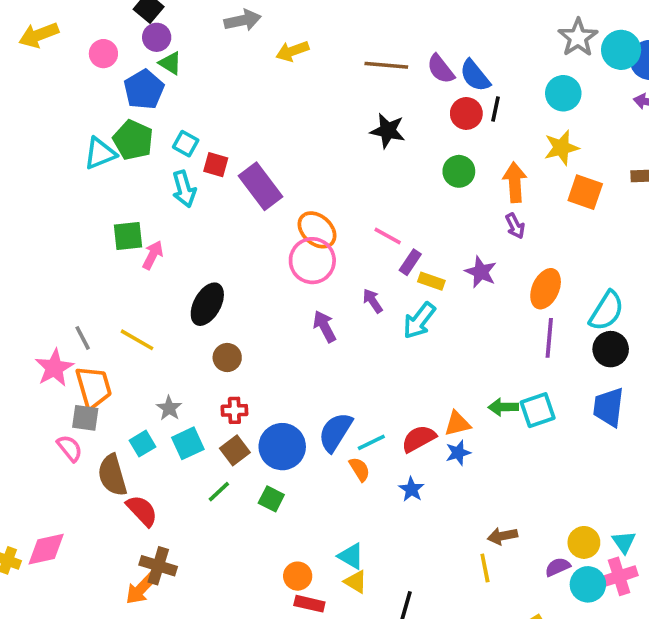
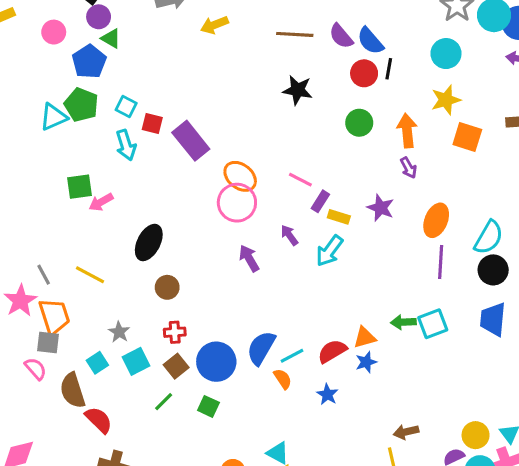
pink arrow: (153, 255) -> (101, 202), turned -145

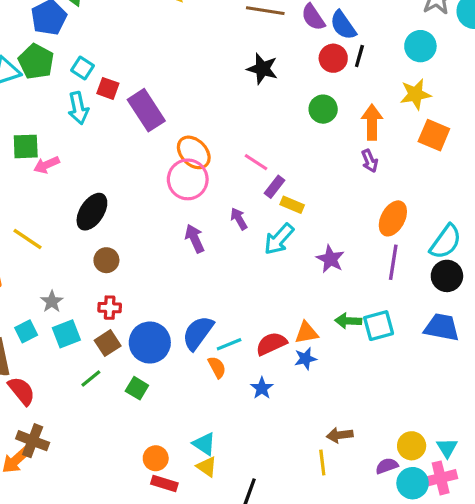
purple star: (381, 208) -> (330, 259), moved
blue trapezoid: (493, 319) -> (442, 327), turned 90

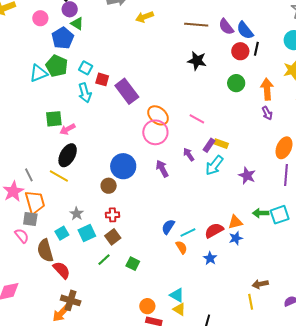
purple rectangle: (275, 187) -> (209, 145), moved
black ellipse: (92, 212) -> (68, 155), moved
blue semicircle: (198, 333) -> (168, 227), size x0.7
blue circle: (150, 343) -> (123, 166), moved

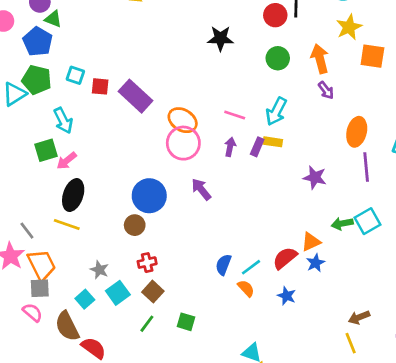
cyan arrow: (85, 93) -> (63, 121), moved
purple arrow: (189, 155) -> (230, 147), moved, turned 56
cyan arrow: (214, 165) -> (276, 111), moved

